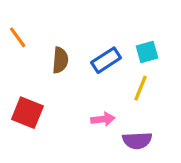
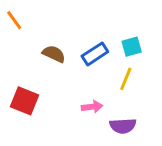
orange line: (18, 37) -> (14, 20), moved
brown semicircle: (60, 60) -> (54, 54), turned -70

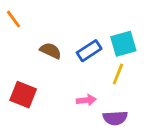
cyan square: (132, 47) -> (123, 44), size x1.4

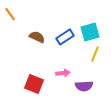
yellow line: (118, 74) -> (95, 54), moved
red square: (23, 95) -> (34, 84), moved

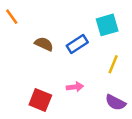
cyan square: (90, 32) -> (107, 25), moved
purple semicircle: (84, 86) -> (115, 102), moved, turned 30

